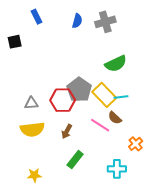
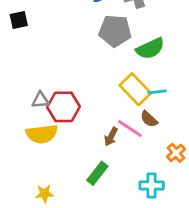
gray pentagon: (79, 90) -> (115, 31), moved, turned -30
red hexagon: (63, 100) -> (64, 107), moved
brown arrow: (67, 131) -> (111, 137), moved

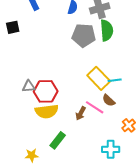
green semicircle: (150, 49) -> (107, 30), moved, turned -70
yellow semicircle: (42, 134) -> (47, 111), moved
green rectangle: (97, 173) -> (58, 140), moved

